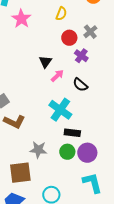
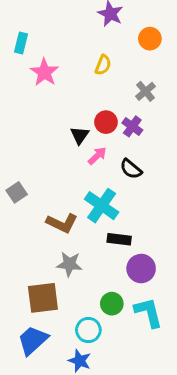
red circle: (69, 38) -> (106, 122), moved
brown L-shape: (14, 122) -> (62, 223), moved
green circle: (67, 152) -> (112, 304), moved

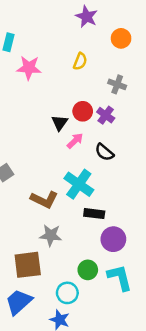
pink star: (44, 72) -> (29, 68), turned -30
gray cross: (145, 91) -> (117, 84), turned -30

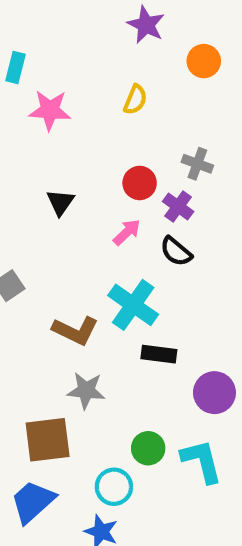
gray cross: (117, 84) -> (197, 164), moved
purple cross: (106, 115) -> (178, 207), moved
black triangle: (60, 123) -> (60, 202), moved
purple circle: (113, 239) -> (214, 393), moved

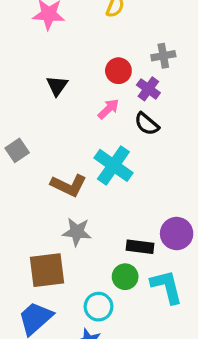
gray cross: (197, 164) -> (163, 56), turned -30
black rectangle: (159, 354) -> (140, 247), moved

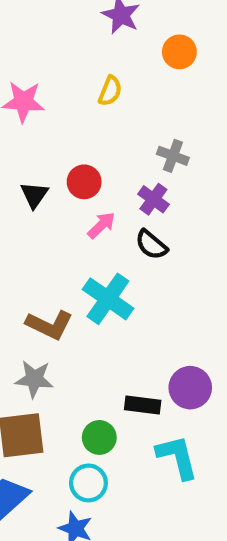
gray cross: (163, 56) -> (173, 156), turned 30
red circle: (118, 71) -> (84, 182), moved
gray star: (77, 232) -> (34, 379), moved
green circle: (125, 277) -> (99, 437), moved

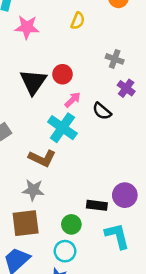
black triangle: (34, 195) -> (33, 82), size x1.6
purple cross: (153, 199) -> (126, 88), moved
cyan cross: (108, 299) -> (62, 128), moved

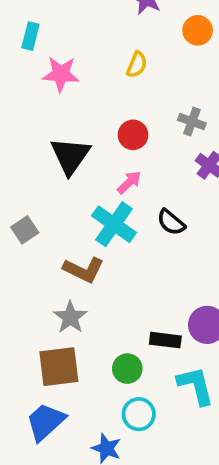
red circle: (62, 74) -> (133, 135), moved
black semicircle: (102, 111) -> (171, 222), moved
gray star: (33, 190) -> (70, 317), turned 30
cyan circle: (65, 251) -> (139, 414), moved

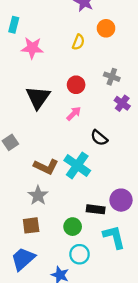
orange circle: (198, 30) -> (106, 28), moved
cyan cross: (114, 224) -> (77, 165), moved
brown square: (59, 367) -> (31, 225), size x0.7

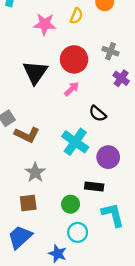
pink star: (32, 48) -> (45, 24), moved
red circle: (76, 85) -> (74, 59), size x1.5
brown L-shape: (46, 167) -> (27, 135), moved
purple circle: (121, 200) -> (108, 157), moved

